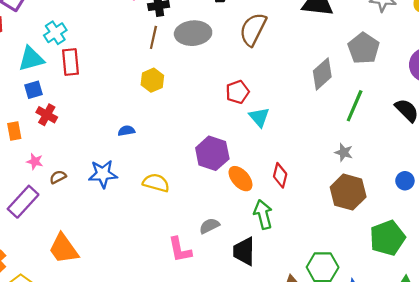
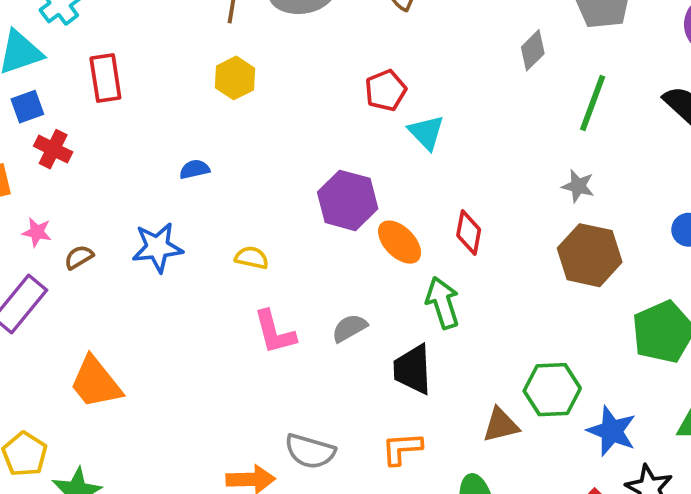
red rectangle: (71, 62) -> (105, 78), moved
gray diamond: (322, 74) -> (533, 50), size x0.7
yellow semicircle: (156, 183) -> (252, 258), size x0.7
pink L-shape: (180, 250) -> (274, 332), moved

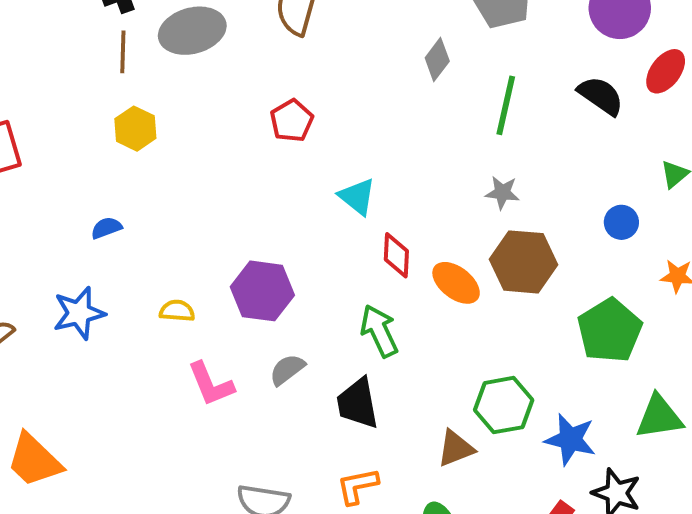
cyan triangle: (426, 132) -> (357, 197), moved
purple hexagon: (348, 200) -> (262, 291), moved
orange ellipse: (400, 242) -> (456, 283), moved

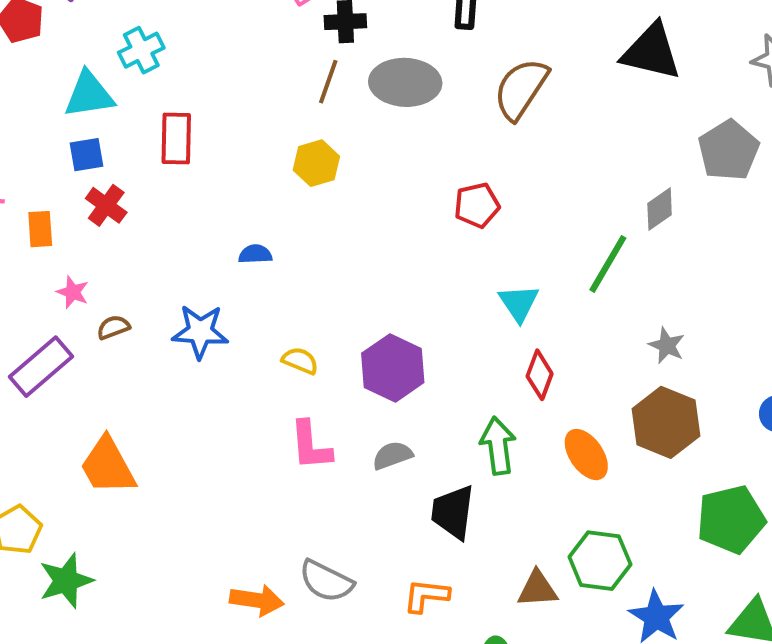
gray diamond: (437, 59) -> (660, 209), moved
green line: (506, 105) -> (608, 264), moved
orange ellipse: (456, 283) -> (586, 455), moved

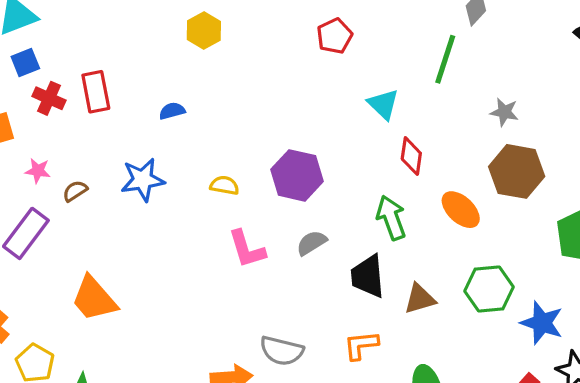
red rectangle: (176, 139) -> (96, 92), moved
brown triangle: (538, 589) -> (420, 299), moved

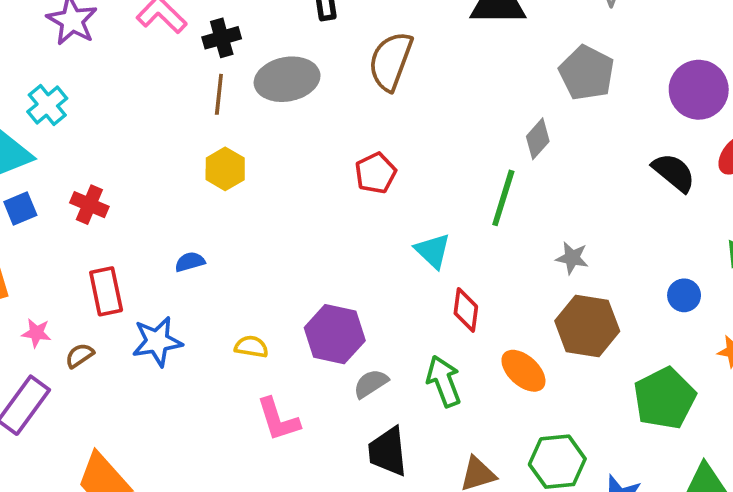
red rectangle: (96, 92) -> (106, 291), moved
red cross: (49, 98) -> (89, 205), moved
gray semicircle: (312, 243) -> (371, 384), moved
black trapezoid: (368, 276) -> (388, 452), moved

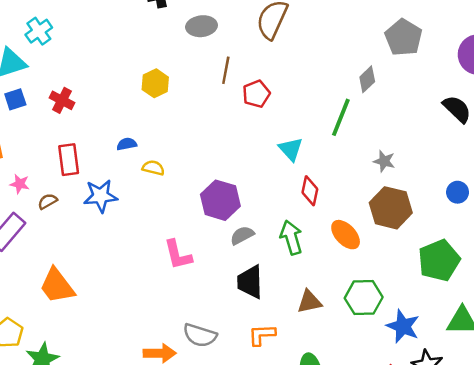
gray ellipse: (287, 79) -> (202, 26), size x0.7
brown line: (219, 94) -> (226, 70), moved
yellow semicircle: (251, 347) -> (153, 168), moved

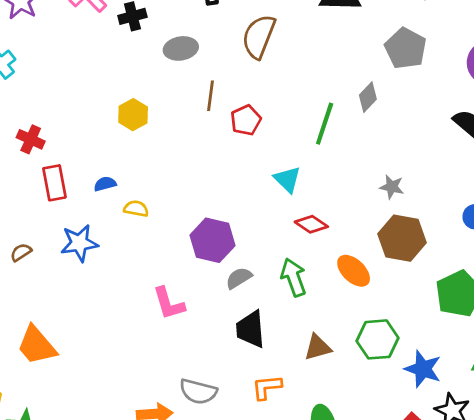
green line: (341, 117) -> (325, 124), moved
red rectangle: (69, 160) -> (54, 183), moved
red diamond: (310, 191) -> (311, 224), turned -64

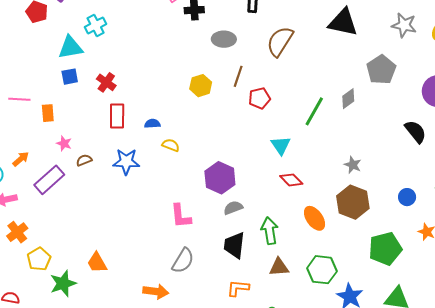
yellow hexagon: (133, 115) -> (201, 86), moved
green arrow: (294, 277) -> (270, 231), moved
orange trapezoid: (37, 345) -> (97, 263), moved, size x0.7
gray semicircle: (198, 391) -> (183, 261), moved, turned -84

